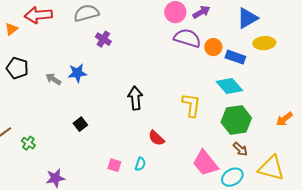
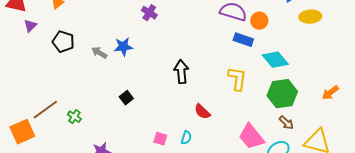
blue rectangle: (235, 57) -> (243, 40), moved

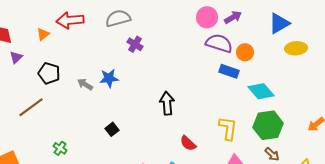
yellow L-shape: (237, 79) -> (228, 128), moved
brown line: (45, 110) -> (31, 107), moved

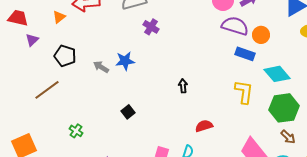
black arrow: (167, 103) -> (183, 86), size x0.6
yellow L-shape: (228, 128) -> (244, 92), moved
red semicircle: (188, 143) -> (204, 126), turned 120

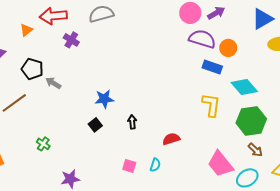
purple cross: (151, 27) -> (71, 40), moved
blue star: (125, 61) -> (104, 99), moved
gray arrow: (101, 67) -> (53, 83), moved
black arrow: (183, 86) -> (132, 122), moved

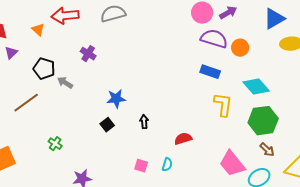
orange triangle: (26, 30) -> (38, 30), turned -40
purple cross: (71, 40) -> (88, 54), moved
blue rectangle: (212, 67) -> (210, 72), moved

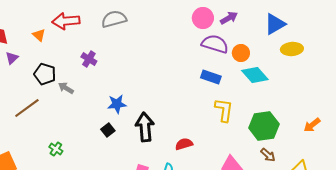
cyan diamond: (256, 87) -> (255, 75), moved
black arrow: (144, 122) -> (145, 127), size x2.0

